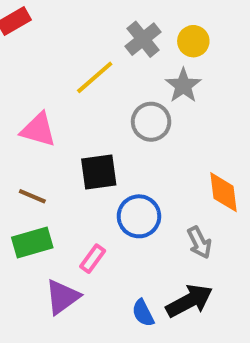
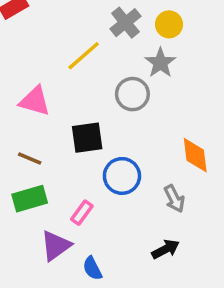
black arrow: (189, 301) -> (166, 249), size x0.7
blue semicircle: (143, 313) -> (92, 268), moved

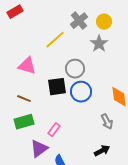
gray circle: (132, 94) -> (75, 69), moved
blue circle: (122, 176) -> (81, 92), moved

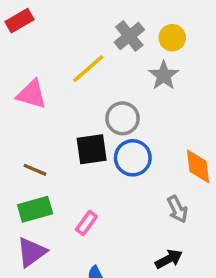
pink triangle: (27, 66) -> (32, 94), moved
purple triangle: (39, 149) -> (32, 252), moved

